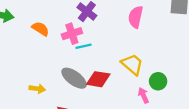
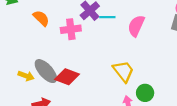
cyan line: (83, 46) -> (107, 17), moved
gray ellipse: (74, 78) -> (46, 71), moved
red diamond: (98, 79) -> (67, 77), moved

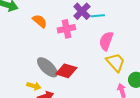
pink semicircle: (136, 26) -> (106, 41), moved
yellow arrow: (26, 76) -> (34, 86), moved

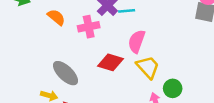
red diamond: (66, 71) -> (111, 62), moved

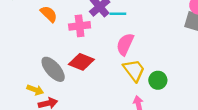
red diamond: (111, 62) -> (81, 62), moved
green circle: (173, 88) -> (158, 80), moved

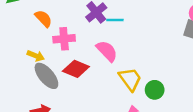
pink cross: (80, 26) -> (64, 39), moved
pink semicircle: (125, 44) -> (107, 51), moved, turned 110
yellow arrow: (35, 90) -> (36, 56), moved

